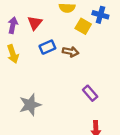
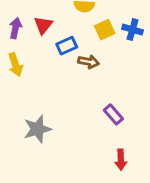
blue cross: (100, 15) -> (132, 30), moved
yellow square: (83, 26) -> (105, 30), turned 35
blue rectangle: (47, 47) -> (67, 46), moved

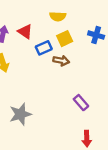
red triangle: (43, 25) -> (25, 32), turned -35
yellow square: (105, 30) -> (65, 39), moved

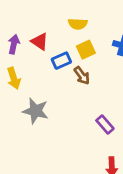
brown arrow: (61, 61) -> (82, 76), turned 42
gray star: (20, 114) -> (36, 111), moved, turned 30

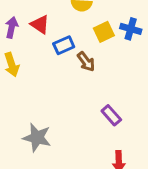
yellow square: (86, 50) -> (104, 32), moved
gray star: (36, 111) -> (37, 138), moved

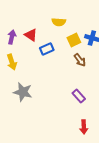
brown arrow: (86, 62) -> (80, 60), moved
gray star: (37, 138) -> (23, 92), moved

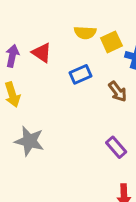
yellow square: (74, 40) -> (111, 42), moved
blue rectangle: (47, 49) -> (80, 74), moved

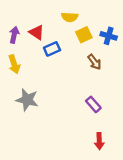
yellow square: (111, 42) -> (84, 35), moved
blue rectangle: (80, 74) -> (52, 49), moved

